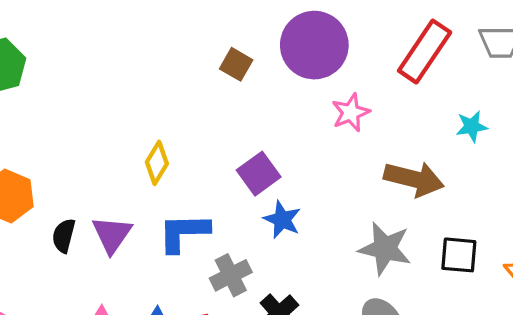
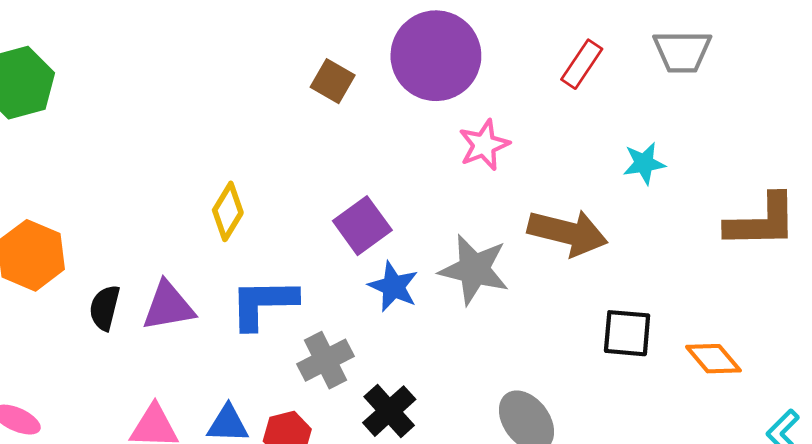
red rectangle: (425, 51) -> (582, 64), size x0.6
purple triangle: (112, 235) -> (168, 306), turned 45
gray star: (385, 249) -> (474, 269), moved

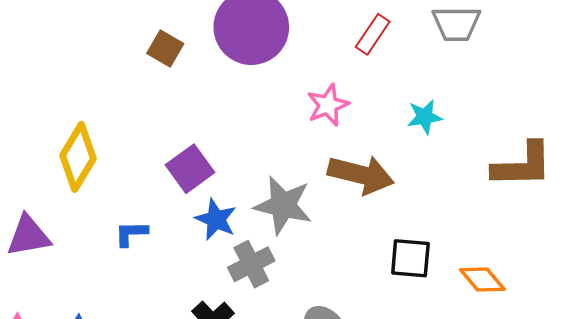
pink star: (484, 145) -> (328, 105), moved
yellow diamond: (228, 211) -> (78, 157), size x1.4
blue L-shape: (263, 303) -> (131, 234), moved, size x0.6
gray cross: (325, 360) -> (251, 264), moved

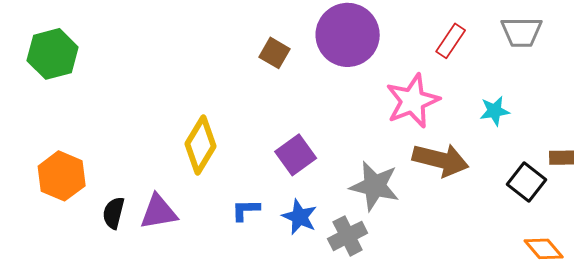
pink star: (328, 105) -> (413, 101), size x1.5
blue star: (216, 219) -> (300, 217), moved
black square: (410, 258) -> (527, 182), moved, turned 33

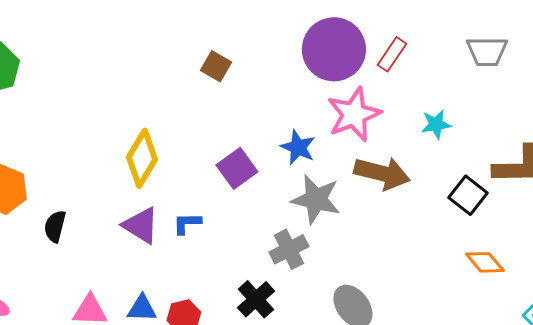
gray trapezoid: (522, 32) -> (487, 51), moved
purple circle: (348, 35) -> (334, 49), moved
purple triangle: (159, 212) -> (141, 225), moved, turned 42
blue star: (300, 217) -> (298, 147), moved

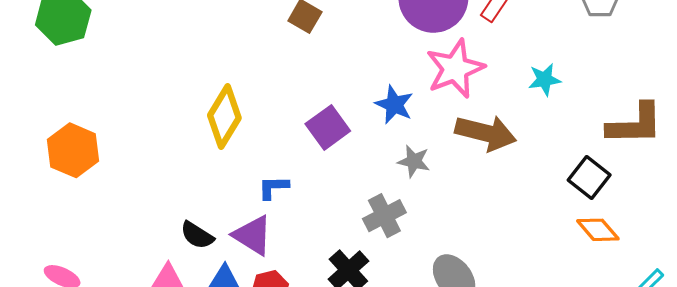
black square: (468, 195) -> (589, 178), moved
gray star: (316, 199) -> (414, 161), size x0.6
purple triangle: (141, 225) -> (253, 235), moved
black semicircle: (55, 226) -> (197, 235), moved, turned -72

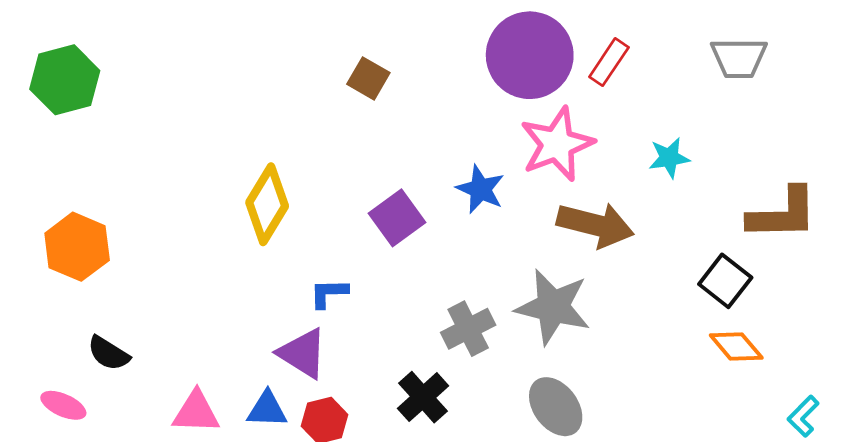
gray star: (414, 161) -> (553, 307), moved, size x1.8
black semicircle: (197, 235) -> (108, 353), moved

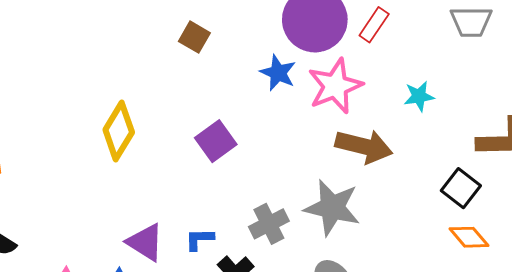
blue star: (480, 189) -> (278, 73), moved
blue L-shape: (329, 293) -> (199, 239), moved

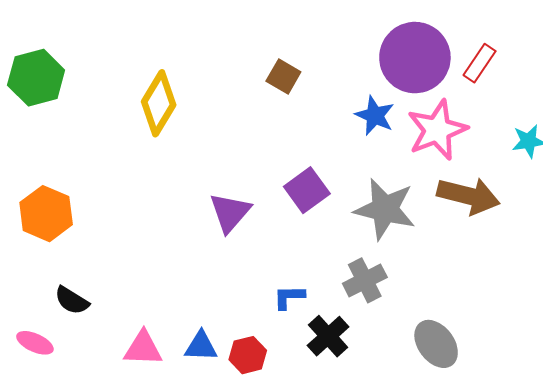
yellow diamond: (119, 131) -> (159, 103), moved
gray star: (332, 208) -> (385, 209), moved
purple triangle: (145, 242) -> (230, 212), moved, turned 39

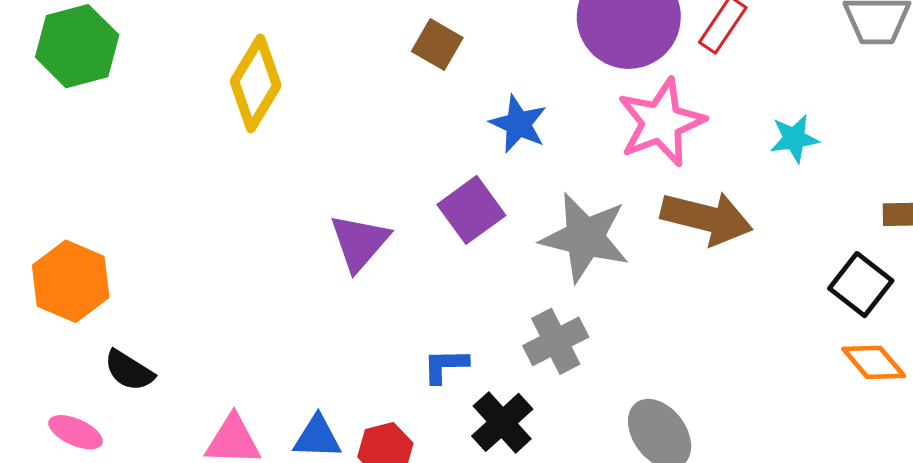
blue star: (375, 115) -> (518, 124), moved
orange hexagon: (46, 214) -> (71, 281), moved

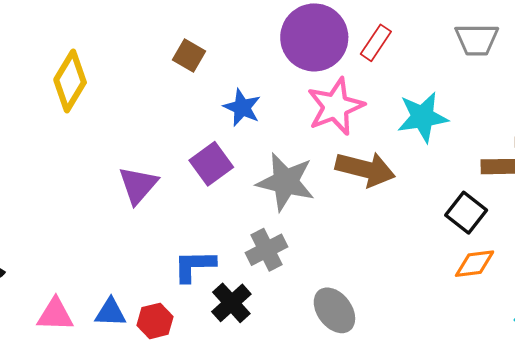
cyan star: (794, 139) -> (423, 117), size x1.6
orange diamond: (874, 362) -> (475, 264), turned -57
blue L-shape: (445, 366) -> (194, 266), size x1.4

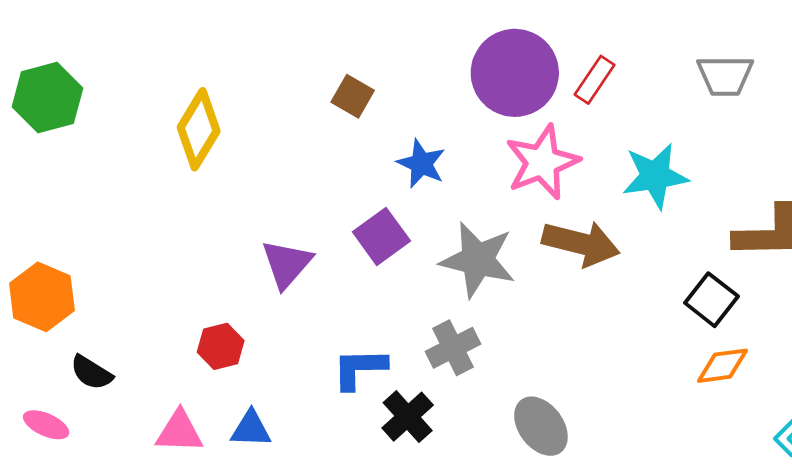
red hexagon: (155, 321) -> (221, 346), moved

